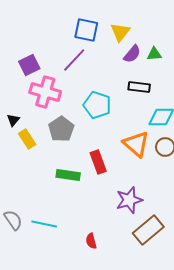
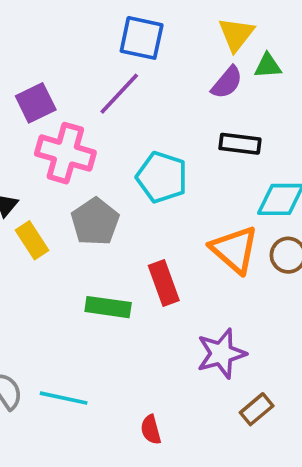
yellow triangle: (120, 32) -> (236, 34), moved
green triangle: (154, 54) -> (268, 66), moved
brown rectangle: (148, 230) -> (257, 409), size x0.6

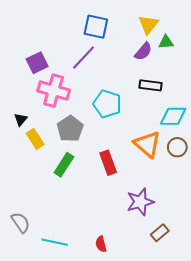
green rectangle: (108, 307) -> (64, 165), moved, turned -65
cyan line: (64, 398) -> (55, 242), moved

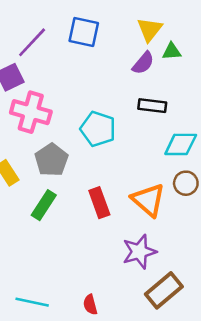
purple line: (83, 58) -> (32, 42), moved
orange triangle: (147, 144) -> (148, 200), moved
brown rectangle: (160, 233) -> (164, 290), size x1.6

